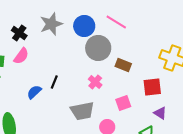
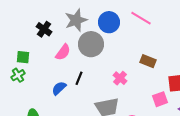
gray circle: (98, 48) -> (91, 44), moved
pink semicircle: (21, 56) -> (63, 52), moved
pink square: (123, 103) -> (160, 99), moved

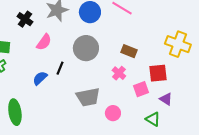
gray circle: (91, 44) -> (86, 48), moved
pink cross: (120, 78) -> (119, 73), moved

